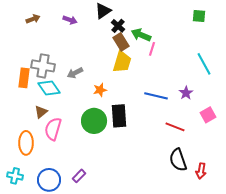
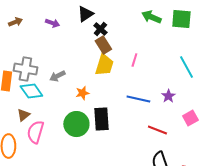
green square: (199, 16) -> (181, 19), size x1.5
green arrow: (141, 35) -> (151, 17), moved
pink line: (152, 49) -> (134, 60), moved

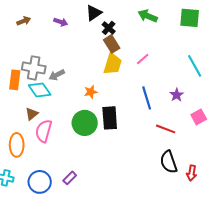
green arrow: (151, 17) -> (148, 16), moved
pink line: (134, 60) -> (143, 59), turned 32
gray arrow: (57, 76) -> (57, 75), moved
blue line: (138, 99) -> (147, 98), turned 60

